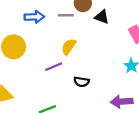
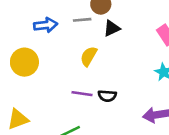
black triangle: (102, 17) -> (112, 28), moved, turned -40
purple line: (54, 67) -> (82, 94), moved, turned 36

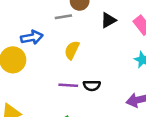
blue arrow: (46, 25) -> (32, 37), moved
black triangle: (112, 28) -> (108, 20), moved

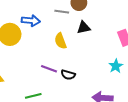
black triangle: (108, 20) -> (84, 28), moved
yellow semicircle: (72, 50) -> (61, 41), turned -63

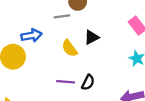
black triangle: (84, 28) -> (92, 37), moved
black semicircle: (68, 75) -> (88, 82), turned -64

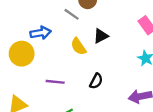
gray line: (62, 16) -> (72, 14), turned 42
purple line: (66, 82) -> (55, 82), moved

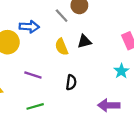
black semicircle: (96, 81) -> (71, 82), turned -32

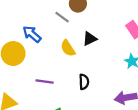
blue arrow: (29, 27) -> (32, 34), turned -132

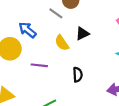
purple line: (45, 81) -> (39, 65), moved

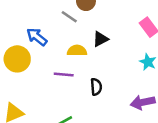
yellow semicircle: (62, 43) -> (77, 51), turned 126
purple line: (39, 65) -> (64, 75), moved

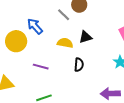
purple line: (64, 75) -> (41, 67), moved
black semicircle: (96, 87) -> (79, 65), moved

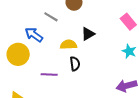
gray line: (64, 15) -> (51, 17), moved
black semicircle: (79, 65) -> (75, 64), moved

